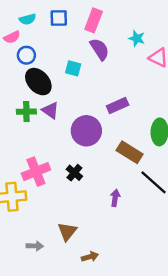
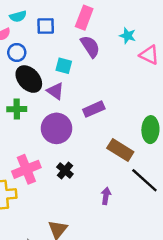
blue square: (59, 18) -> (46, 26), moved
purple rectangle: (118, 106) -> (94, 109), moved
purple triangle: (50, 110) -> (55, 91), moved
purple circle: (86, 131) -> (57, 128), moved

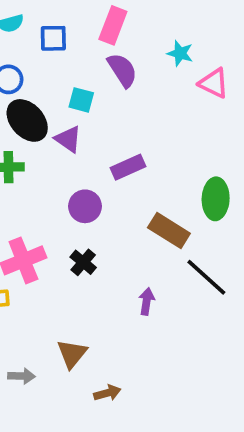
purple circle: (57, 128) -> (85, 206), moved, size x0.7

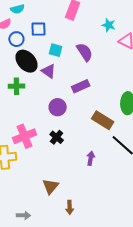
blue square: (53, 38) -> (39, 29), moved
purple semicircle: (122, 70) -> (85, 52), moved
gray arrow: (22, 376) -> (23, 215), moved
brown arrow: (107, 393) -> (70, 207), turned 104

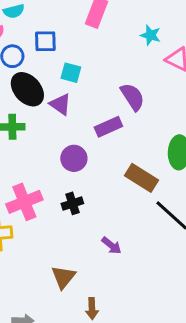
purple semicircle: (85, 52) -> (132, 97), moved
black cross: (57, 137) -> (72, 203), turned 32
purple arrow: (91, 158) -> (111, 245), moved, turned 120

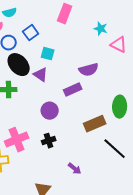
blue square: (45, 41) -> (31, 33), turned -35
purple semicircle: (132, 97) -> (89, 70), turned 108
brown rectangle: (141, 178) -> (95, 124), turned -55

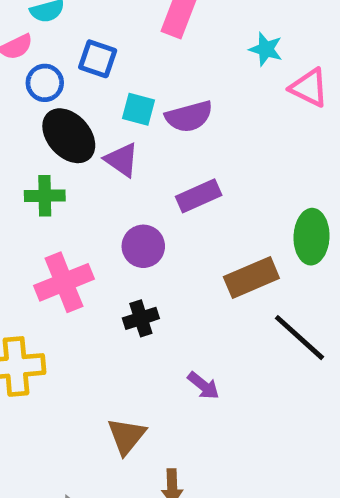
blue square: (31, 33) -> (98, 59), turned -35
purple semicircle: (89, 70) -> (189, 117), moved
pink cross: (17, 140) -> (64, 282), moved

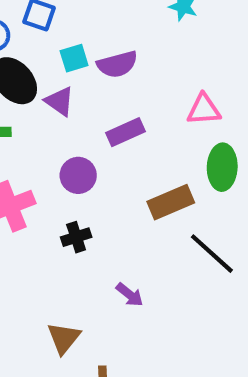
pink triangle: (309, 88) -> (204, 110), moved, turned -30
cyan square: (138, 109) -> (74, 58), turned -32

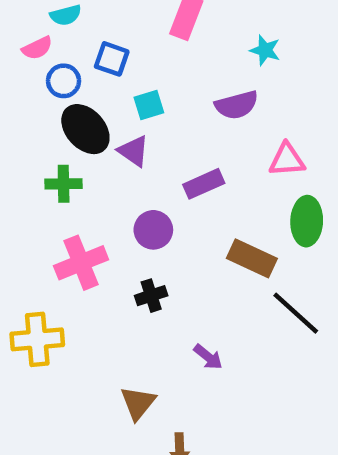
purple semicircle: (117, 64) -> (237, 105), moved
brown rectangle: (171, 202) -> (252, 258), turned 48

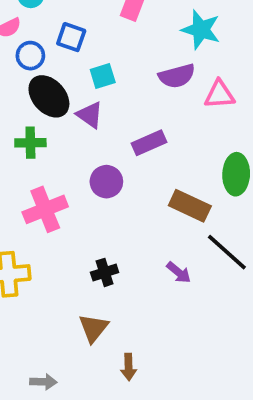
cyan star: (265, 50) -> (201, 30), size x1.5
pink triangle: (287, 160) -> (219, 95), moved
black cross: (151, 296) -> (105, 272), moved
purple arrow: (208, 357) -> (179, 272), moved

